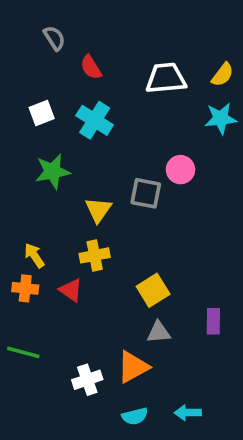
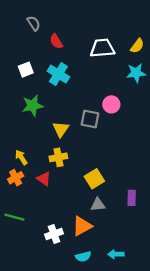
orange cross: (25, 288) -> (16, 178), turned -35

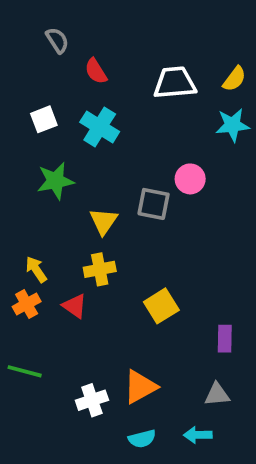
gray triangle: (98, 205) -> (217, 394), moved

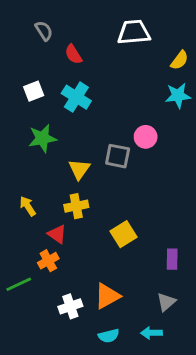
white trapezoid: (175, 83) -> (134, 32), moved
orange cross: (27, 304) -> (48, 261), moved
green line: (25, 371) -> (19, 284), turned -40
gray triangle: (217, 394) -> (166, 302), turned -36

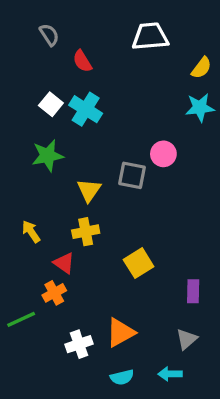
white square: (34, 91) -> (51, 104), moved, turned -30

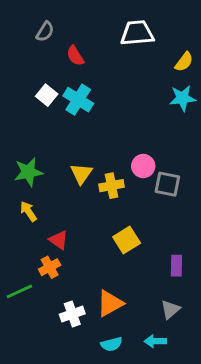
gray semicircle: (49, 35) -> (45, 32), turned 65
pink circle: (163, 154) -> (143, 166), moved
green star: (48, 156) -> (28, 172), moved
gray square: (132, 175) -> (167, 184), moved
yellow cross: (86, 232) -> (111, 186), moved

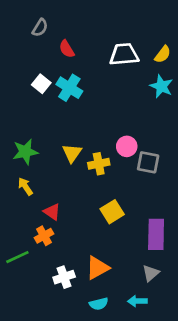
white trapezoid: (137, 33) -> (124, 54), moved
cyan star: (182, 98) -> (161, 86), turned 30
purple rectangle: (176, 266) -> (156, 234), size x1.6

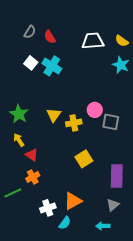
gray semicircle: (40, 28) -> (30, 32), moved
yellow semicircle: (163, 54) -> (122, 41), turned 88
green star: (25, 152) -> (19, 114), turned -30
red triangle: (52, 212) -> (32, 155), moved
cyan semicircle: (99, 304) -> (65, 223), moved, turned -40

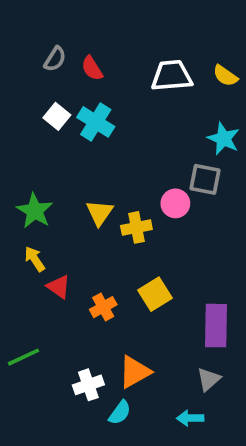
cyan star: (121, 65) -> (223, 139), moved
gray square: (111, 122) -> (205, 179), moved
orange cross: (33, 177) -> (103, 307), moved

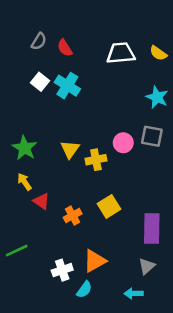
gray square: (205, 179) -> (152, 136), moved

